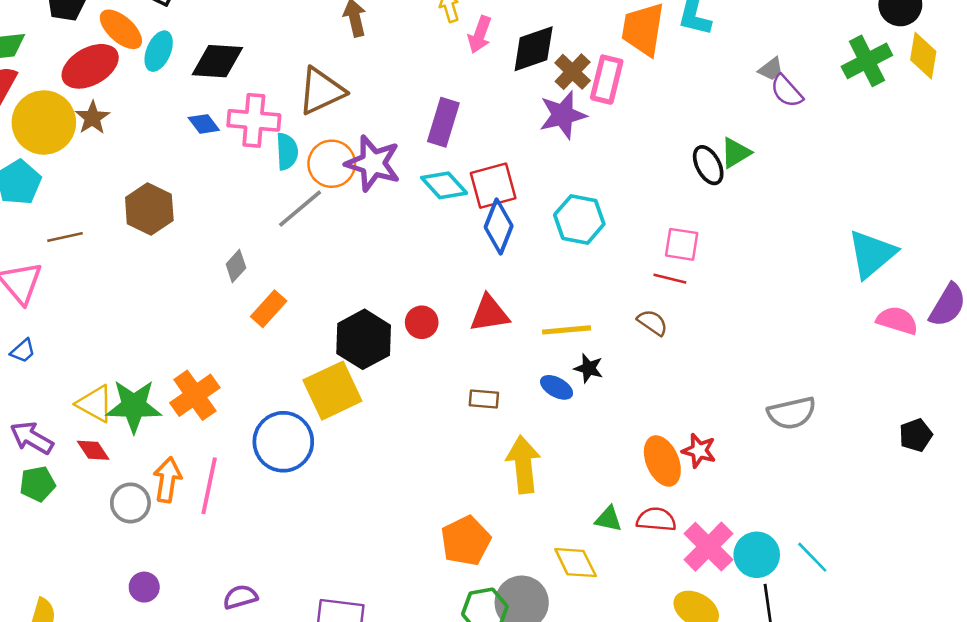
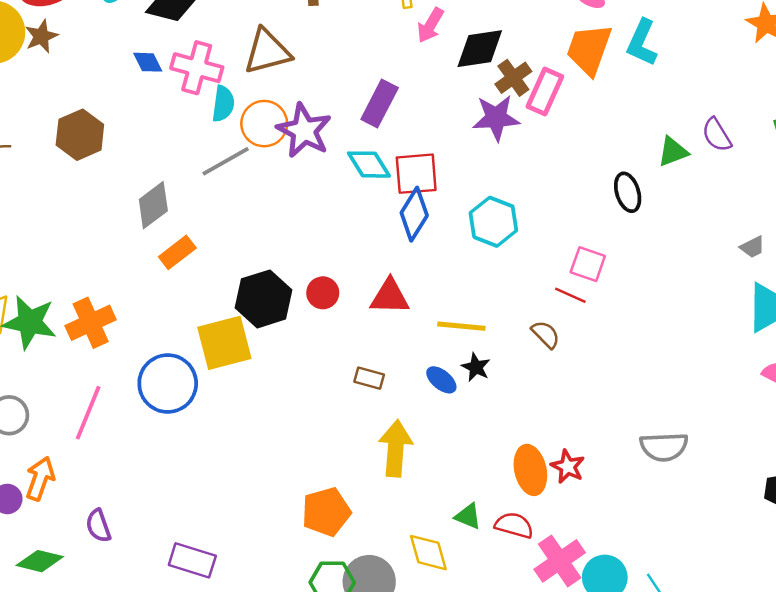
gray trapezoid: (771, 69) -> (752, 247), moved
green triangle: (736, 153) -> (673, 152), moved
gray diamond: (236, 266) -> (153, 205), size x1.5
orange arrow: (167, 480) -> (40, 478), moved
purple semicircle: (240, 597) -> (98, 526), turned -104

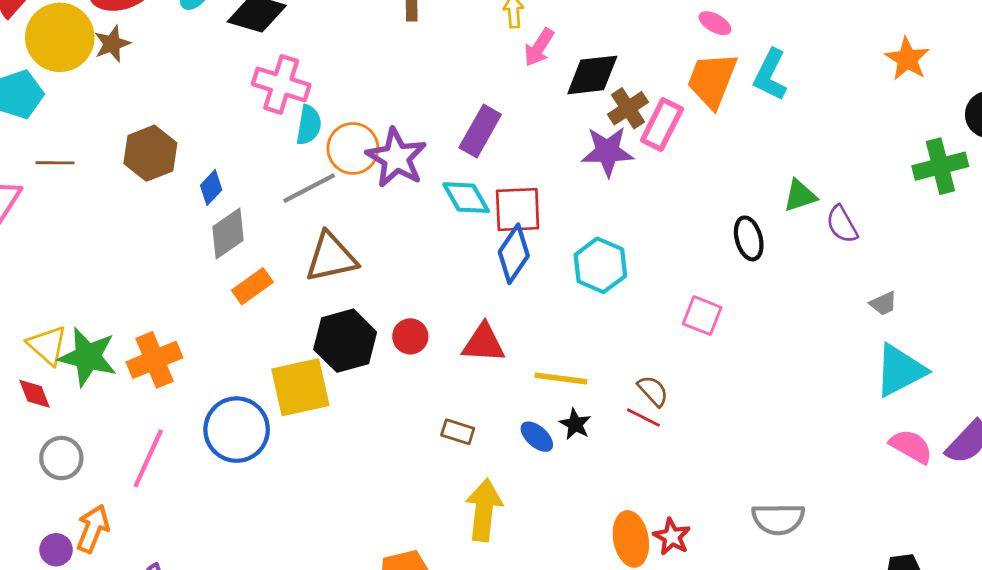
brown triangle: (267, 51) -> (331, 257), moved
blue diamond: (148, 62) -> (211, 188), moved, turned 68
purple semicircle: (717, 135) -> (842, 224), moved
red line: (570, 295) -> (643, 418), moved

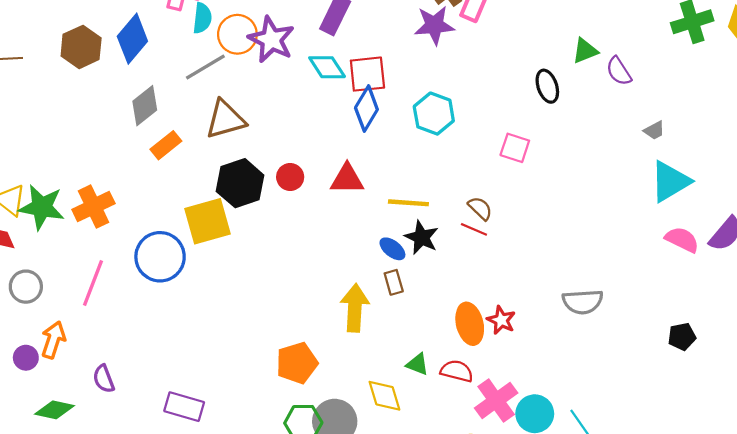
blue diamond: (211, 188) -> (132, 39), moved, size x1.8
black star: (575, 424) -> (422, 237), size x1.4
brown rectangle: (458, 432) -> (394, 282), moved, turned 60

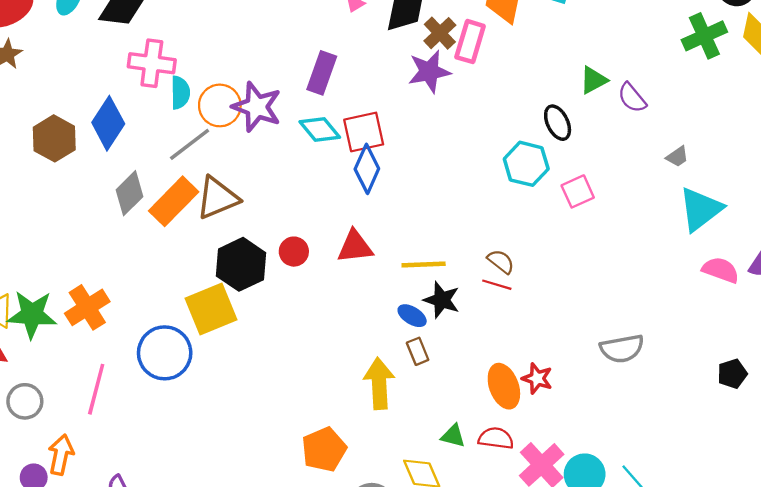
cyan hexagon: (434, 114) -> (526, 164), moved
orange rectangle: (166, 145) -> (174, 201), moved, size x1.5
pink square: (515, 148) -> (578, 191), moved, turned -36

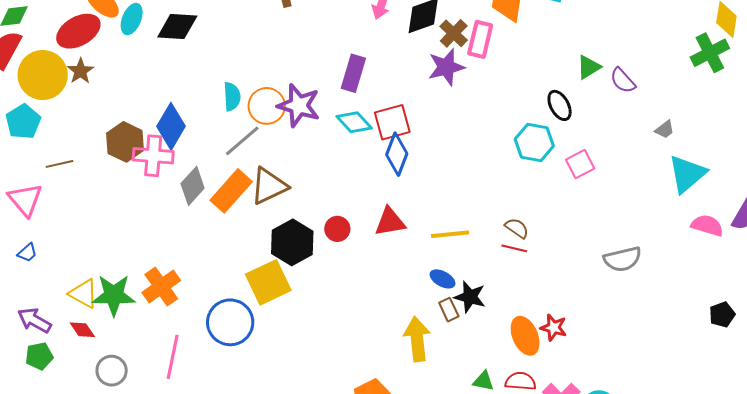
green cross: (704, 36) -> (710, 53), moved
pink cross: (152, 63) -> (153, 156), moved
black star: (442, 300) -> (470, 297), moved
gray semicircle: (622, 349) -> (622, 259), moved

